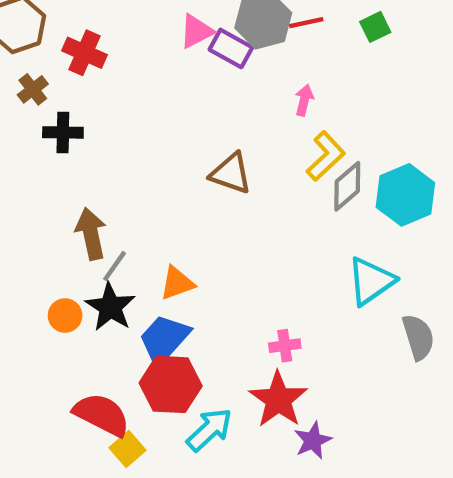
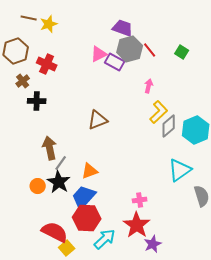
red line: (306, 23) -> (150, 50), turned 63
green square: (375, 27) -> (182, 52), turned -32
brown triangle: (231, 173) -> (98, 120), moved, turned -40

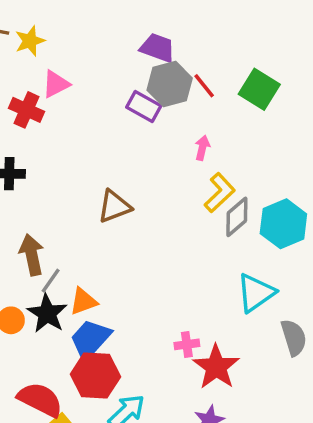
green square: (182, 52) -> (259, 89), size x1.6
pink triangle: (99, 54) -> (56, 84), moved
orange triangle: (90, 171) -> (83, 301), moved
red star: (137, 225) -> (216, 367), moved

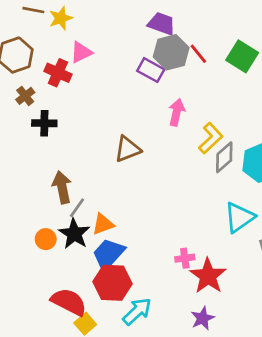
pink arrow: (202, 148) -> (177, 112), moved, size x1.4

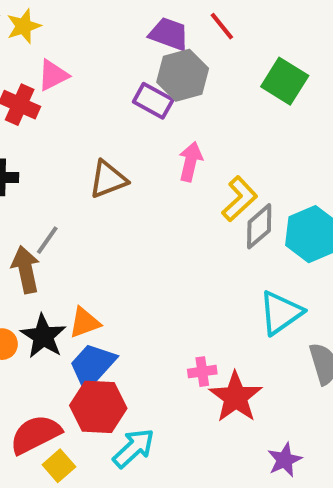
red line: (198, 54) -> (222, 26), moved
brown triangle: (128, 149) -> (108, 179), moved
gray line: (77, 208) -> (47, 240), moved
red semicircle: (69, 302) -> (35, 434), turned -54
purple star: (203, 318) -> (285, 460), moved

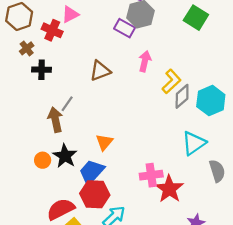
orange triangle: (84, 322) -> (104, 142), moved, turned -30
pink cross: (202, 372) -> (151, 175), size x1.5

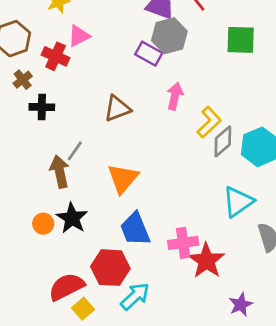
green square: (196, 18) -> (241, 40), turned -30
orange triangle: (104, 142) -> (123, 178), moved, size x1.4
blue trapezoid: (92, 172) -> (135, 229), moved, turned -64

